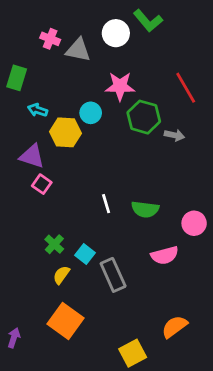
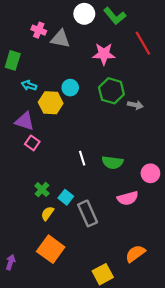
white circle: (116, 33) -> (84, 14), moved
pink star: (120, 86) -> (104, 54), moved
red line: (186, 88) -> (143, 43), moved

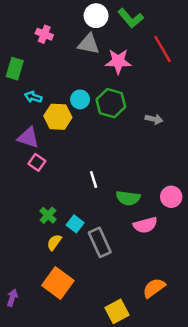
gray triangle: (60, 39) -> (89, 44), moved
green hexagon: (111, 91) -> (111, 103), moved
green semicircle: (113, 162) -> (128, 198), moved

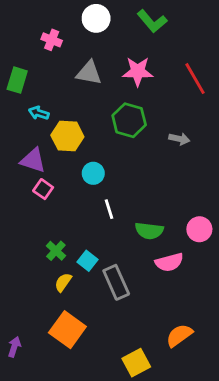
white circle: (96, 16) -> (96, 18), moved
gray triangle: (89, 44) -> (89, 73), moved
red line: (163, 49) -> (195, 79), moved
cyan circle: (80, 99) -> (93, 173), moved

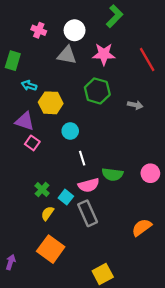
white circle: (96, 18) -> (75, 30), moved
green L-shape: (152, 21) -> (115, 16), turned -95
pink semicircle: (169, 262) -> (89, 185), moved
orange semicircle: (179, 335) -> (142, 227), moved

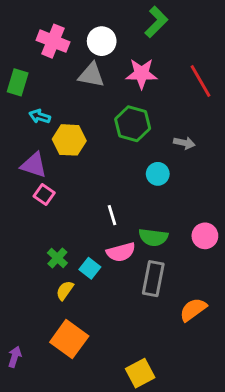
pink cross: (39, 30) -> (53, 41), size x1.5
cyan circle: (70, 131) -> (158, 174), moved
gray rectangle: (88, 213) -> (153, 279), moved, turned 35

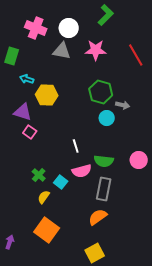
green hexagon: (133, 124) -> (101, 92), moved
gray arrow: (184, 143) -> (123, 105), moved
orange semicircle: (193, 310) -> (98, 217), moved

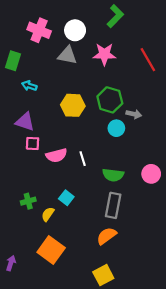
yellow hexagon: (47, 95) -> (73, 105), moved
pink square: (30, 132) -> (33, 143), turned -32
pink semicircle: (82, 171) -> (57, 155), moved
green cross: (39, 175) -> (28, 201), moved, turned 32

